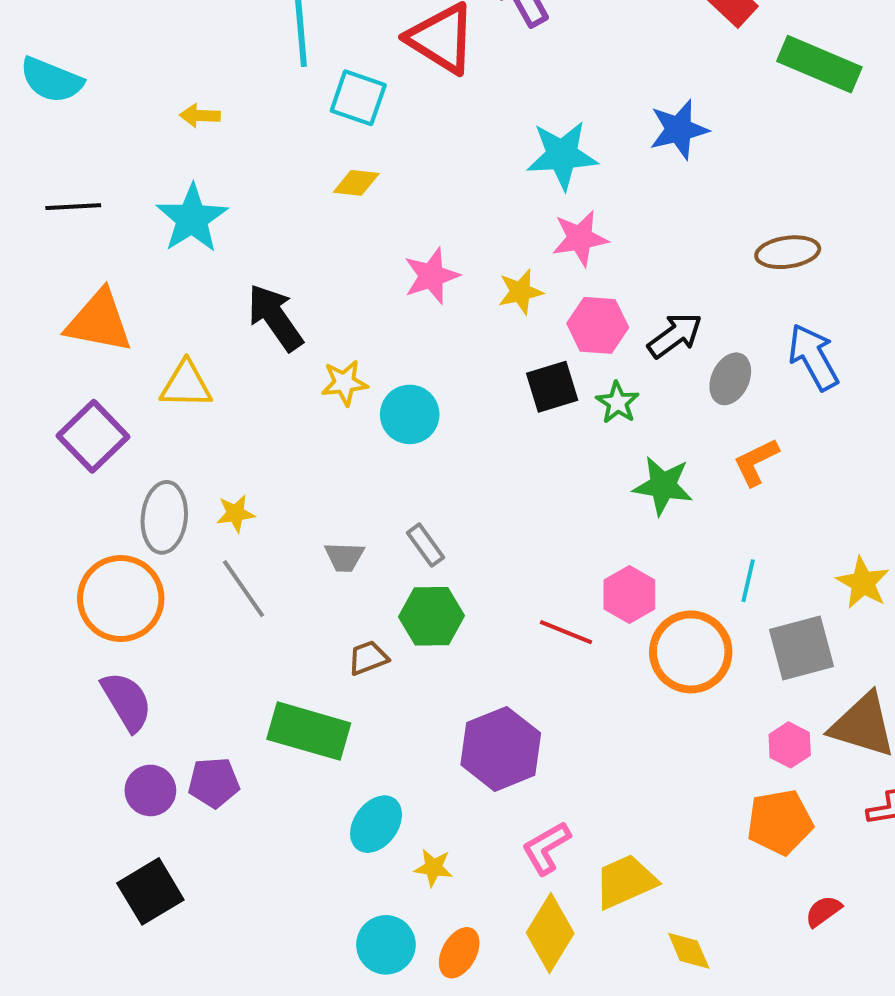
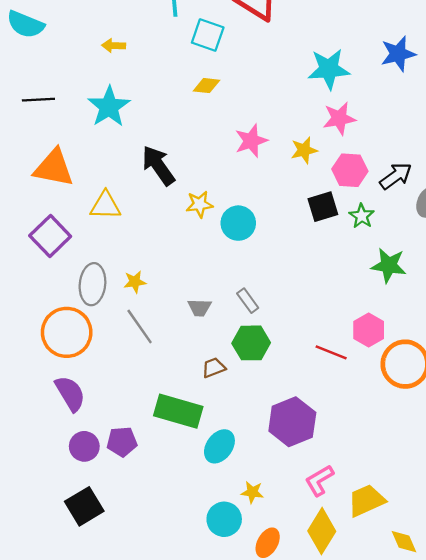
cyan ellipse: (376, 824) -> (219, 446), moved
cyan circle: (386, 945) -> (224, 519), moved

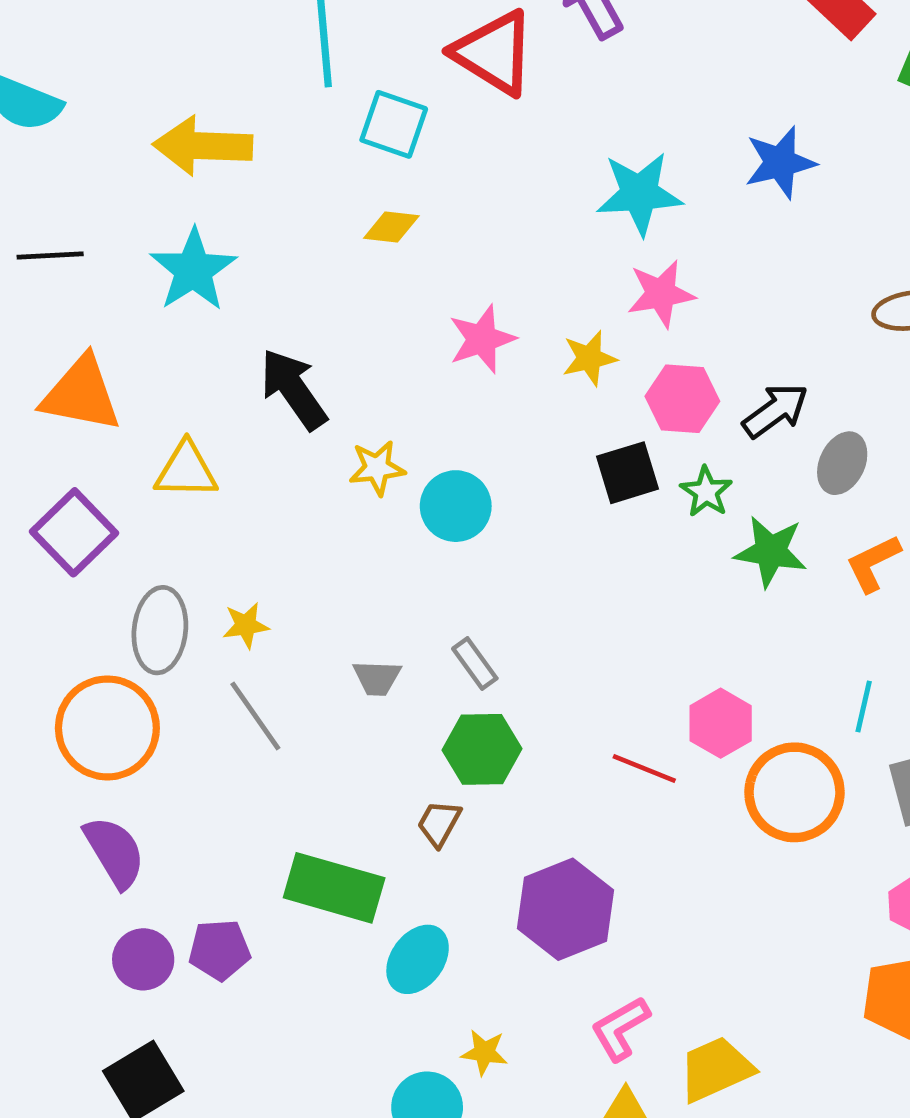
yellow arrow: (114, 46) -> (203, 146), size x2.0
green star: (389, 265) -> (771, 551), moved
brown trapezoid: (214, 368) -> (439, 823), moved, turned -40

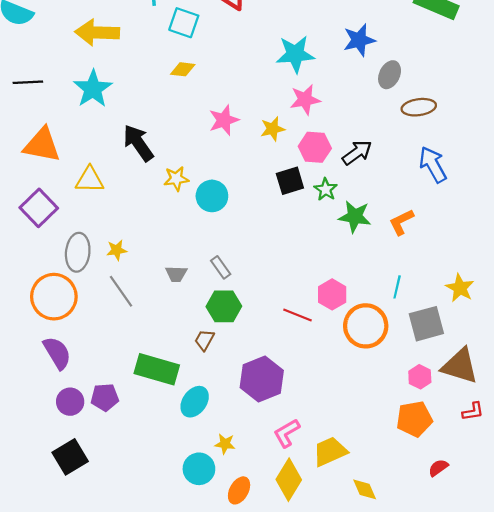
gray ellipse: (842, 463) -> (390, 75), moved

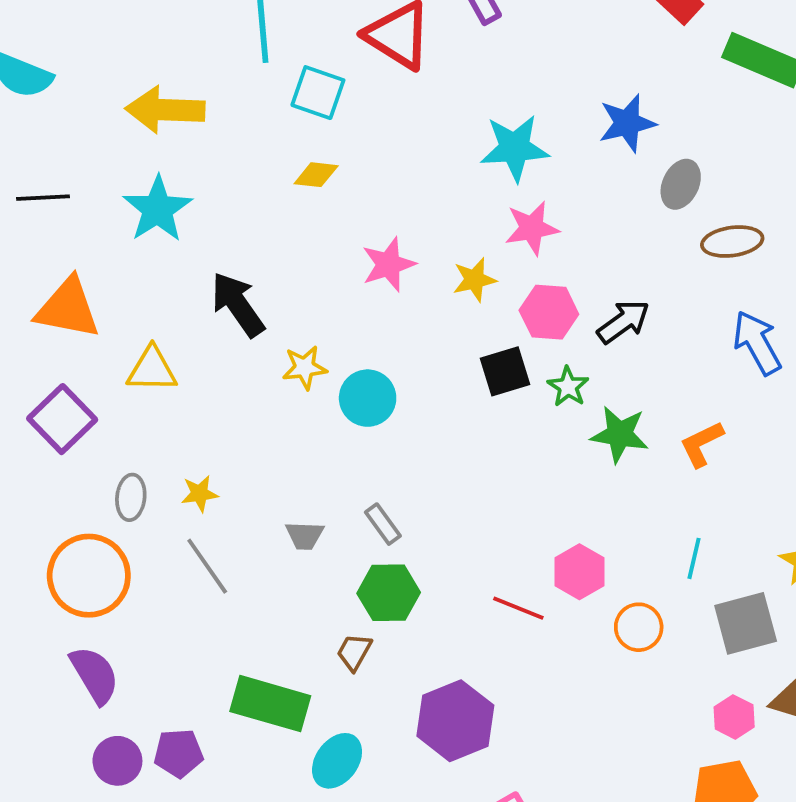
gray ellipse: (78, 252) -> (131, 497), size x0.7
orange circle: (366, 326) -> (639, 627), size x0.6

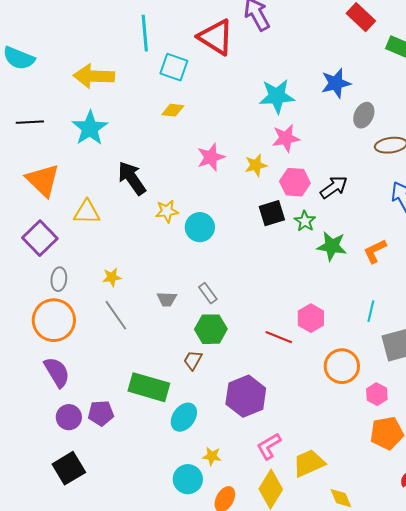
orange triangle: (68, 308) -> (43, 180), turned 33
gray ellipse: (131, 497) -> (59, 279), moved
orange circle: (639, 627) -> (342, 366), moved, size x1.4
pink hexagon: (734, 717) -> (377, 394), moved

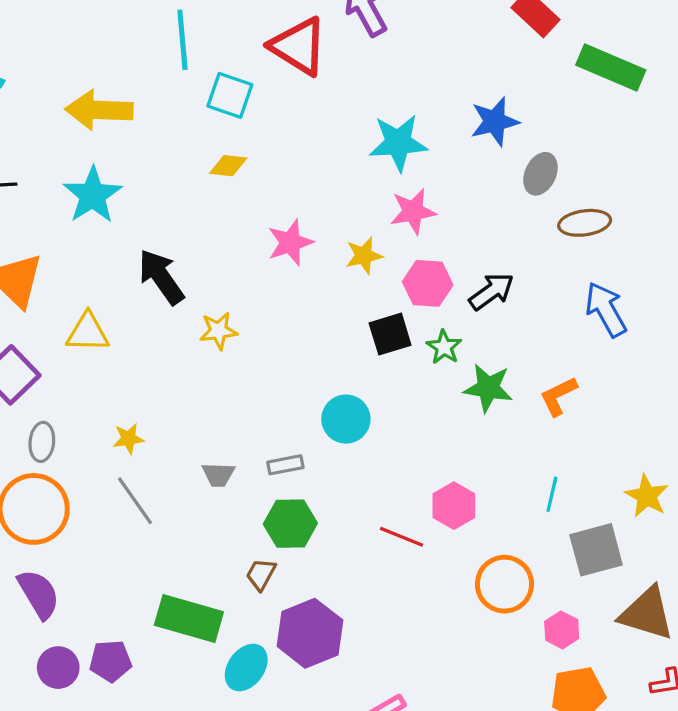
cyan circle: (200, 227) -> (346, 419), moved
gray rectangle: (208, 293) -> (285, 465), turned -65
purple hexagon: (246, 396) -> (310, 633), moved

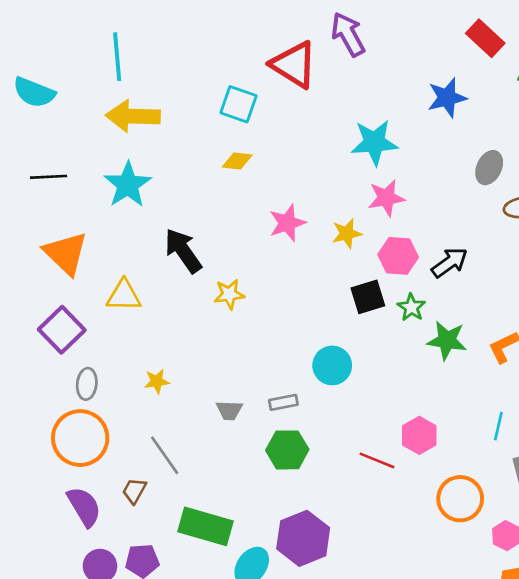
cyan line: (182, 40) -> (117, 57), moved
blue star: (495, 121) -> (447, 98), moved
gray line: (135, 501) -> (165, 455), moved
brown trapezoid: (261, 574) -> (134, 491), moved

